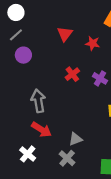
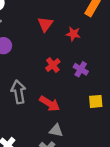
red arrow: (41, 130) -> (50, 104), moved
gray triangle: (76, 139) -> (56, 130), turned 32

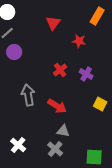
red triangle: (45, 24) -> (53, 23), moved
yellow square: (96, 101) -> (100, 104), turned 32

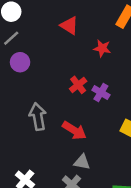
red triangle: (53, 23) -> (69, 26), turned -35
purple cross: (86, 74) -> (101, 93), moved

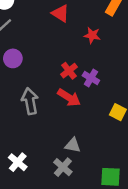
purple circle: (20, 62) -> (13, 58), moved
red arrow: (74, 130) -> (69, 98), moved

